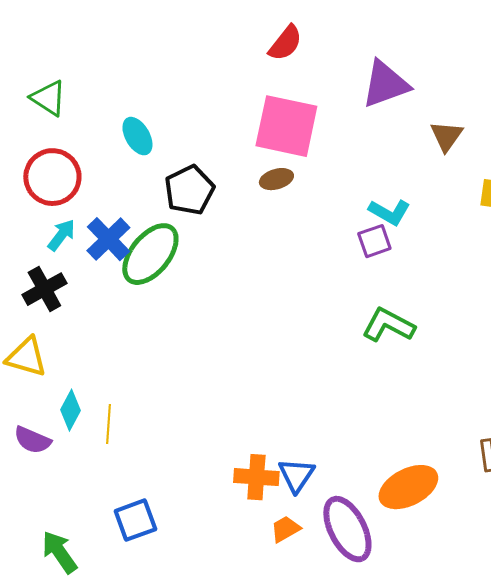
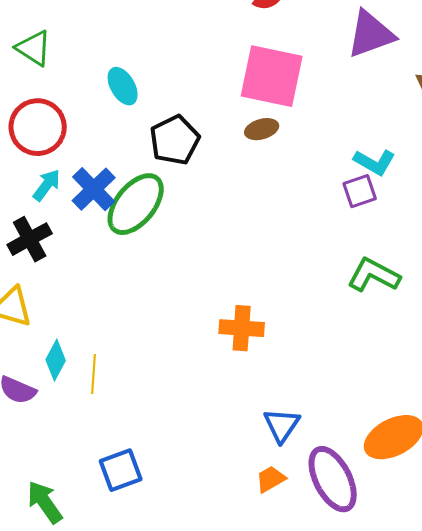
orange cross: (256, 477) -> (242, 328), moved

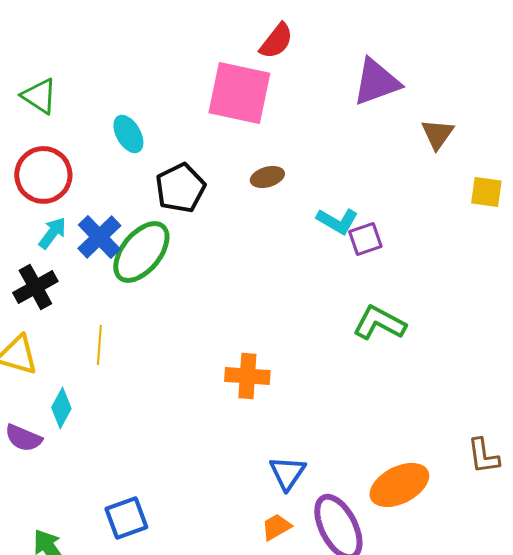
pink square: (272, 76) -> (239, 93), moved
cyan L-shape: (375, 162) -> (337, 221), moved
yellow line: (94, 374) -> (99, 345), moved

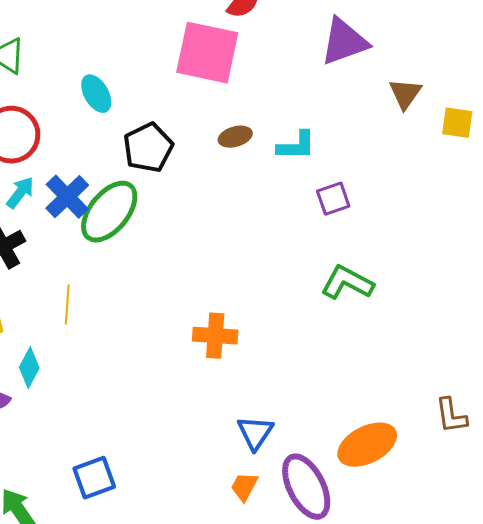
yellow square: (486, 192) -> (457, 123), moved
cyan L-shape: (337, 221) -> (296, 146), moved, turned -30
orange trapezoid: (276, 527) -> (244, 487), turned -32

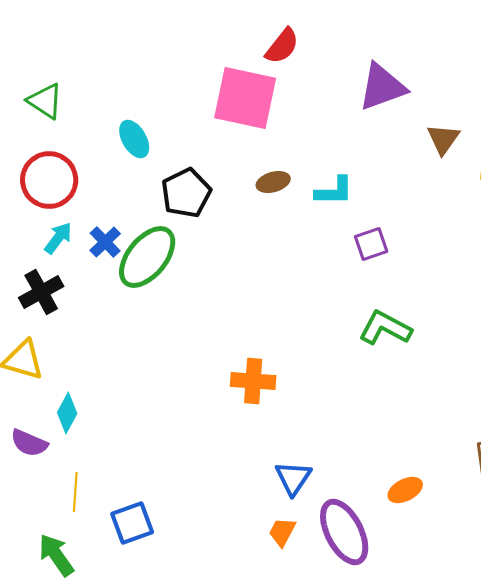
blue cross: (67, 197) -> (105, 242), size x0.7
yellow line: (67, 305) -> (75, 492), moved
orange ellipse: (367, 445) -> (405, 490), size x0.6

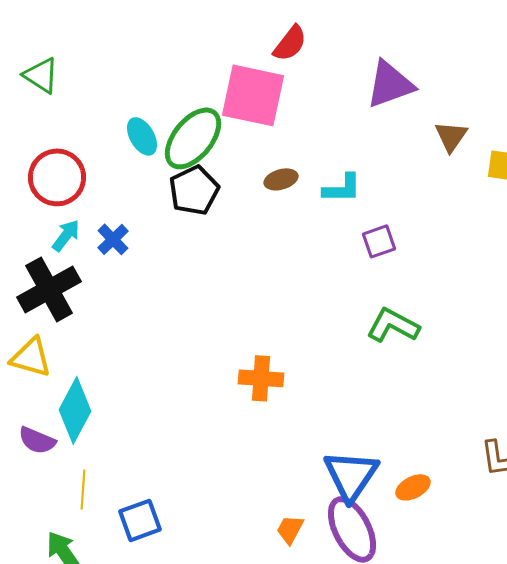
green triangle: (45, 101) -> (41, 75), moved
green ellipse: (147, 257) -> (193, 138), moved
black cross: (41, 292) -> (49, 289), size x1.4
cyan diamond: (67, 413) -> (75, 410), size x1.6
blue triangle: (293, 478) -> (351, 475), moved, size x1.5

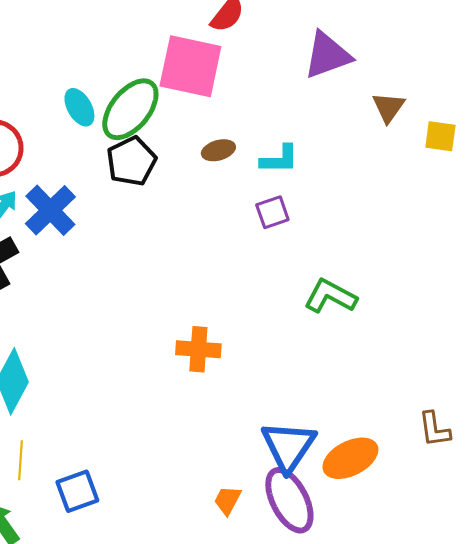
blue cross: (113, 239) -> (50, 210), size x1.6
purple square: (379, 241) -> (272, 212), moved
orange ellipse: (413, 487) -> (350, 458), size x1.6

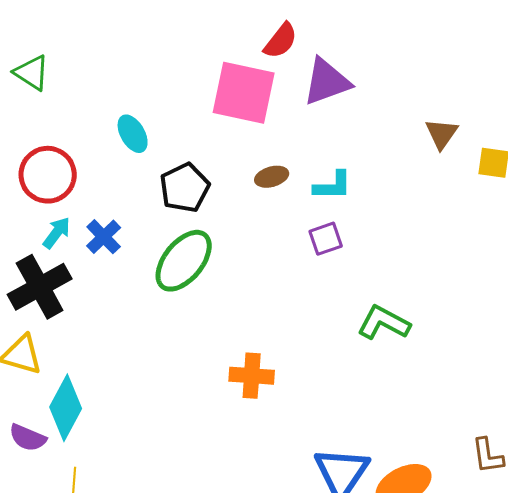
purple triangle: (327, 55) -> (327, 82), moved
green ellipse: (130, 109) -> (184, 261), moved
blue cross: (50, 210) -> (104, 237), size x0.7

